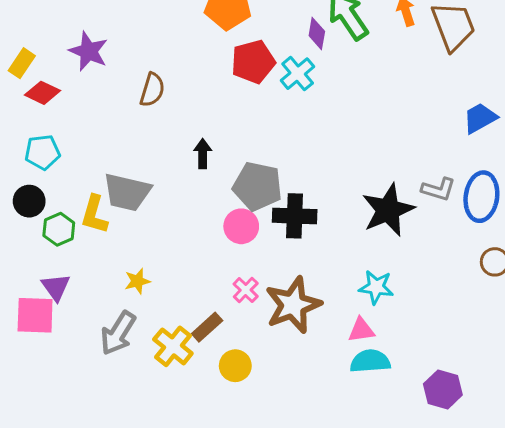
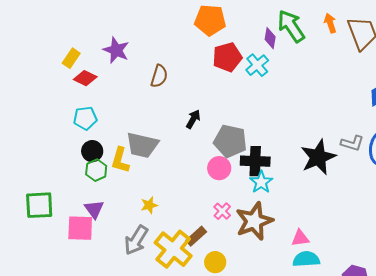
black arrow: (203, 154) -> (193, 119), turned 30
black circle: (29, 201) -> (92, 151), moved
cyan star: (376, 287) -> (261, 182), moved, turned 30
yellow cross: (173, 346) -> (173, 249), size x1.4

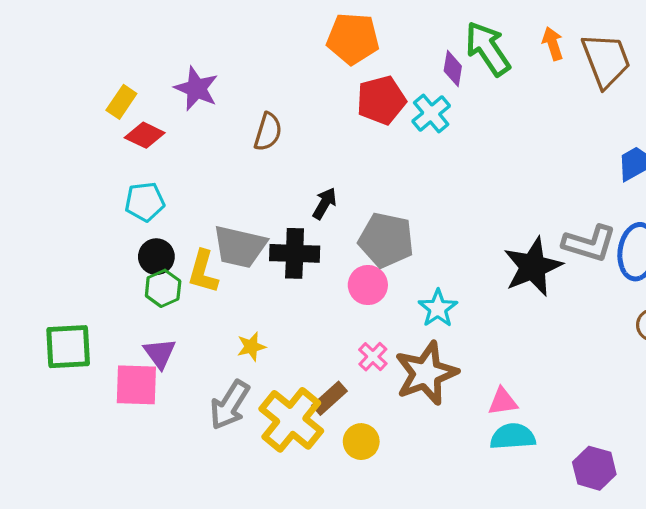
gray L-shape: (352, 143) -> (589, 243), size x1.4
black cross: (255, 161) -> (295, 253), moved

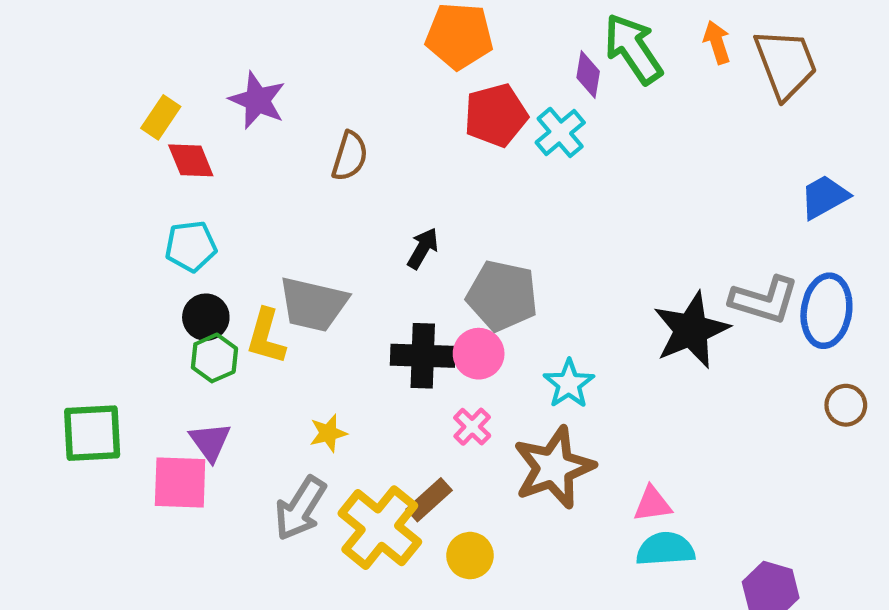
red diamond: (145, 135) -> (191, 160), turned 42
black cross: (295, 253) -> (423, 356), moved
pink cross: (373, 357) -> (472, 427), moved

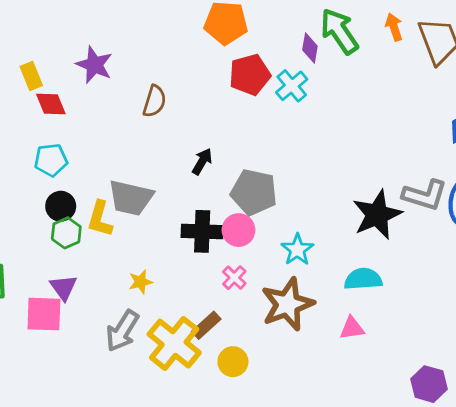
yellow rectangle: (161, 117) -> (31, 76), turned -56
cyan semicircle: (665, 549) -> (363, 279), moved

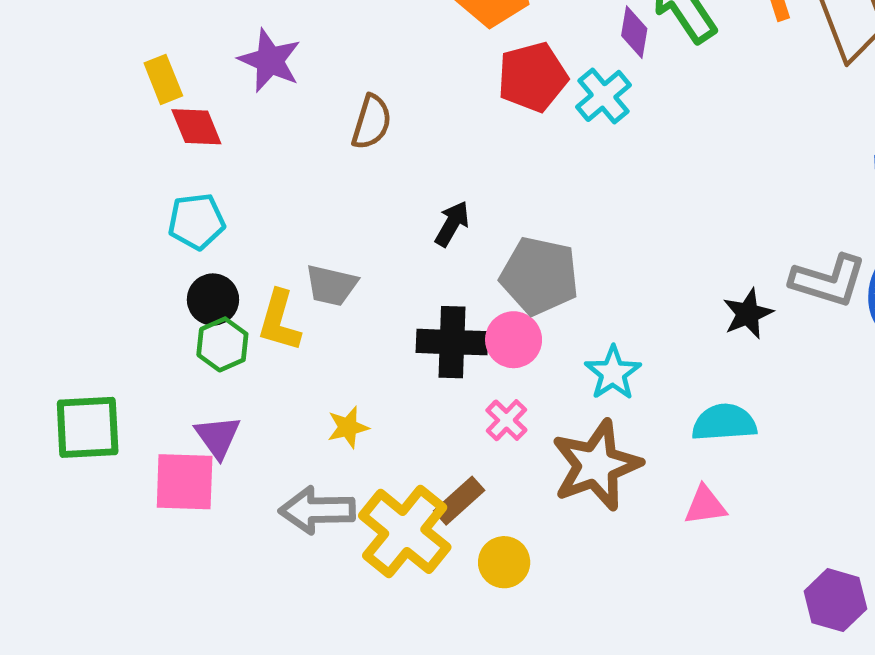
gray trapezoid: (131, 198) -> (331, 285), size x0.7
black star: (377, 215) -> (748, 314), size x0.6
gray arrow: (122, 331) -> (317, 510), turned 57

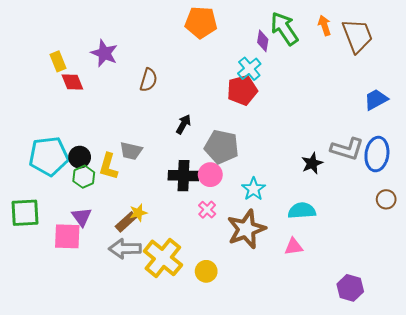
red pentagon: (532, 77) -> (242, 90), moved
cyan pentagon: (196, 221) -> (49, 156), moved, size x1.6
brown rectangle: (459, 501) -> (126, 222), moved

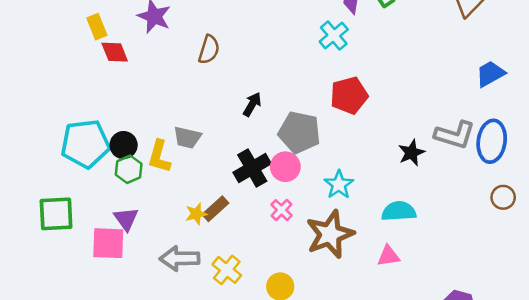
red pentagon: (242, 90) -> (349, 95), moved
black cross: (184, 176) -> (252, 168), turned -32
brown rectangle: (126, 222) -> (215, 209), moved
yellow cross: (163, 258) -> (227, 270), size x0.6

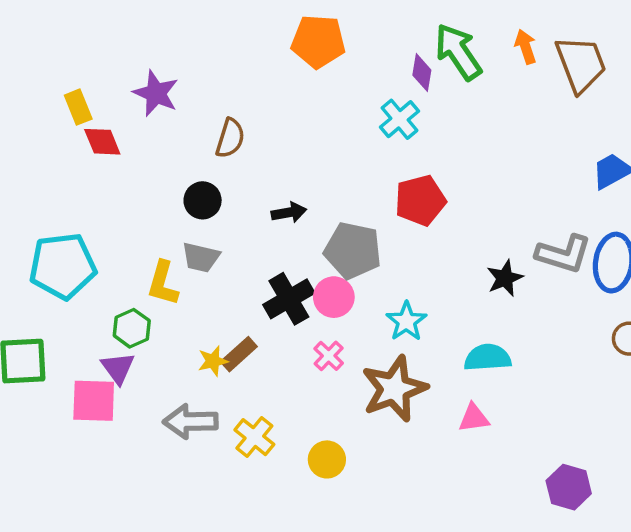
black arrow: (252, 104) -> (289, 212), turned 50
black circle: (124, 145) -> (203, 200), moved
green hexagon: (129, 169) -> (132, 328), moved

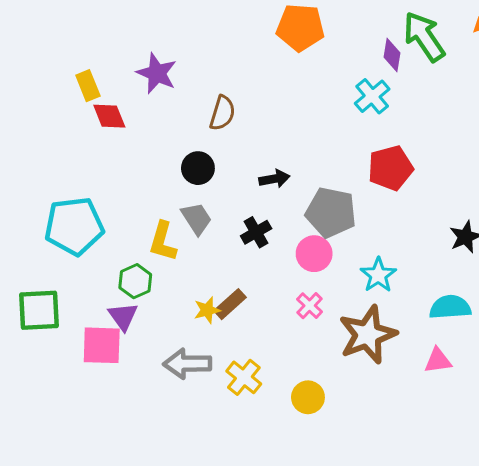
gray trapezoid: (201, 257) -> (196, 218), turned -136
black cross: (289, 299) -> (256, 232), moved, size x0.7

